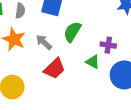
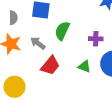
green triangle: (93, 62) -> (84, 66), moved

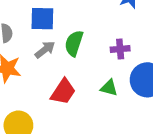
gray arrow: (38, 43) -> (45, 50), moved, turned 112

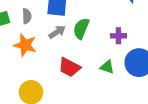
red trapezoid: (63, 92) -> (70, 67), turned 80

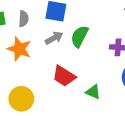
green triangle: (107, 67) -> (93, 92), moved

